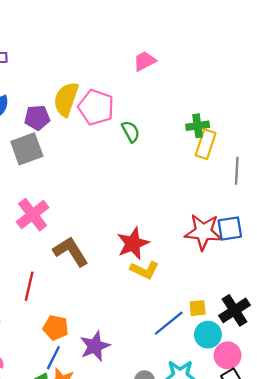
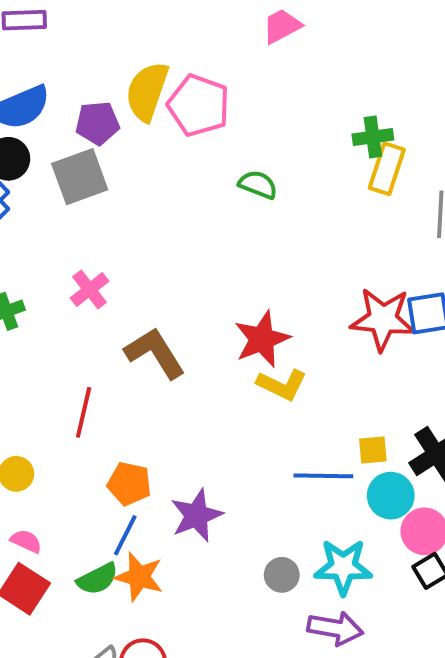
green semicircle: (131, 132) -> (258, 185), moved, turned -40
pink cross: (33, 215) -> (90, 290), size x0.7
blue line: (169, 323) -> (323, 476), turned 40

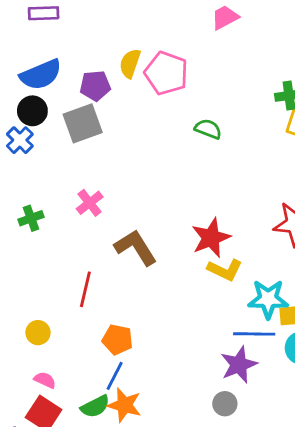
yellow semicircle: (147, 91) -> (130, 63), size x0.7
purple star: (197, 515) -> (239, 365), moved
cyan star: (343, 567) -> (268, 299), moved

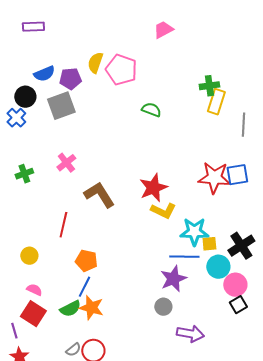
blue semicircle: (41, 75) -> (44, 74), moved, size x0.7

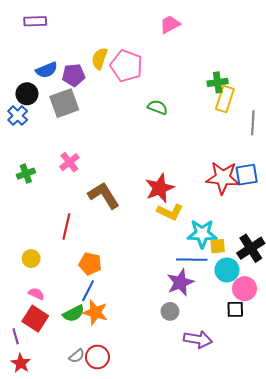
black square: (238, 305) -> (235, 309), moved, turned 30

